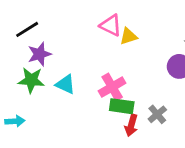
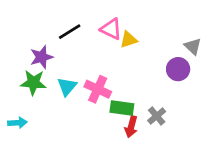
black line: (27, 29) -> (70, 32), moved
cyan triangle: (66, 84) -> (67, 87), turned 45
pink cross: (112, 87) -> (98, 89), moved, turned -35

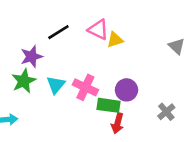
purple circle: (178, 69) -> (126, 90), moved
green star: (33, 83) -> (24, 81), turned -30
gray cross: (157, 116) -> (166, 112), moved

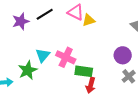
purple star: (31, 57) -> (21, 21), moved
green star: (24, 81) -> (28, 70), moved
purple circle: (126, 90) -> (123, 55), moved

